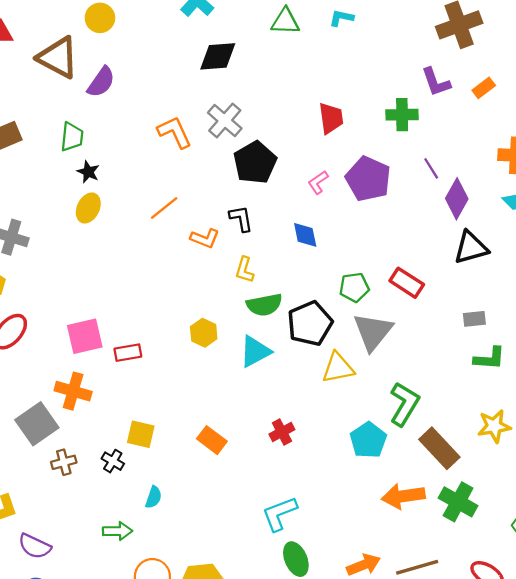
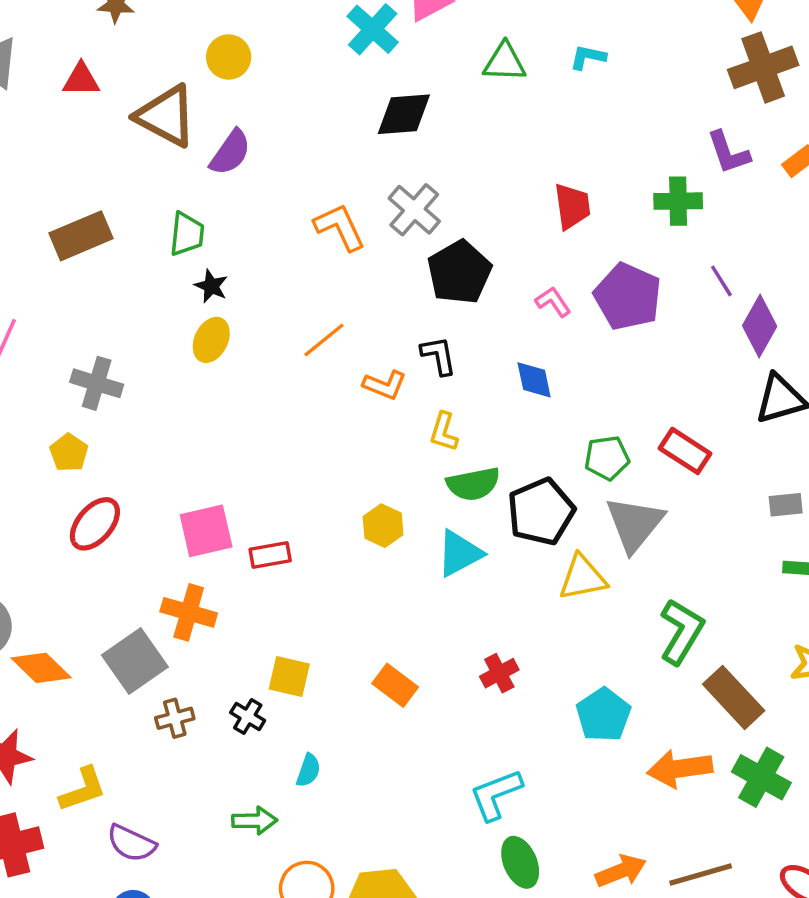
pink L-shape: (318, 182) -> (553, 302), turned 90
cyan pentagon: (368, 440) -> (603, 715), moved

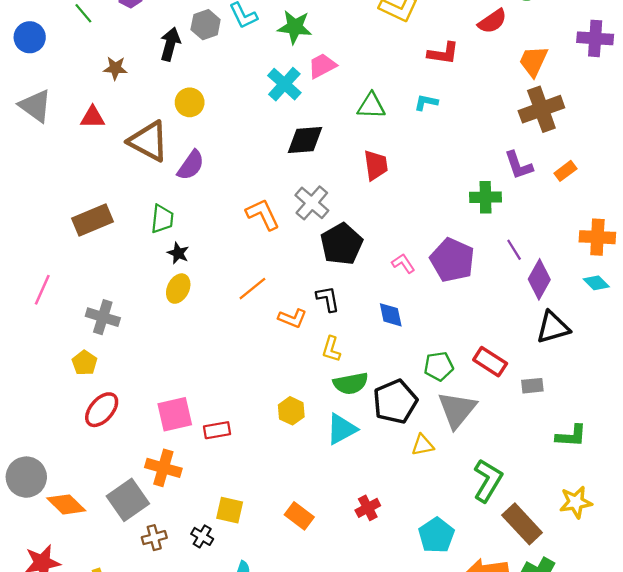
red trapezoid: (572, 206) -> (376, 165), moved
gray rectangle: (786, 505) -> (532, 386), moved
yellow triangle: (583, 578) -> (423, 445), size x0.7

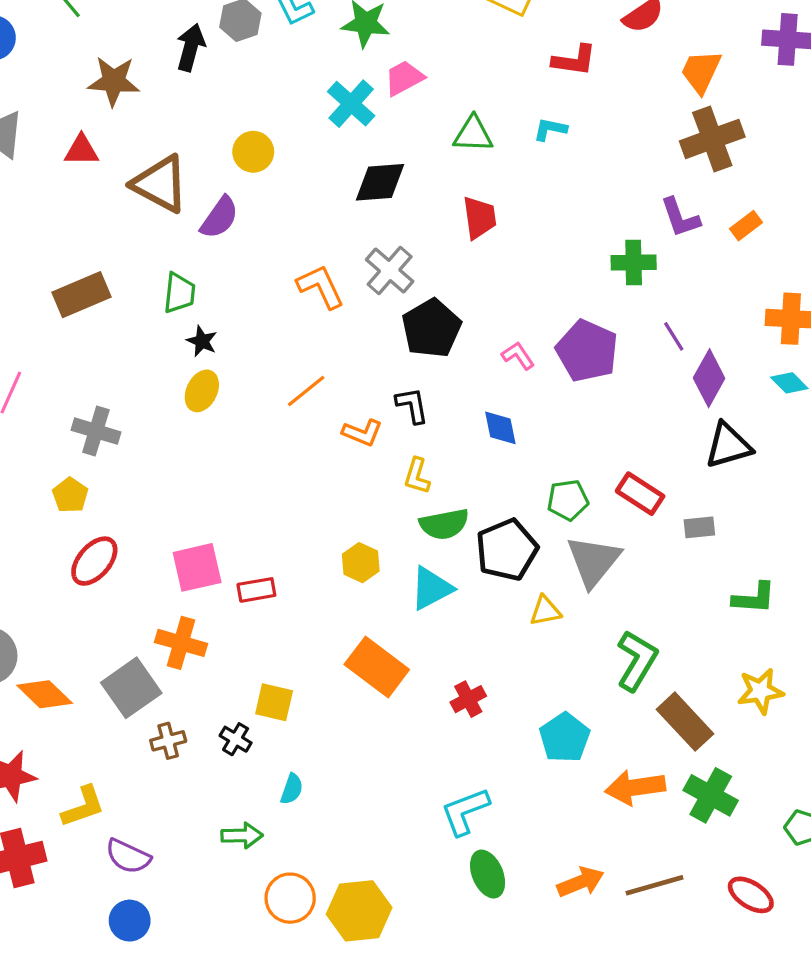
brown star: (115, 68) -> (114, 81), size x1.5
yellow circle: (190, 102) -> (253, 152), moved
orange rectangle: (299, 516) -> (377, 667), moved, size x1.5

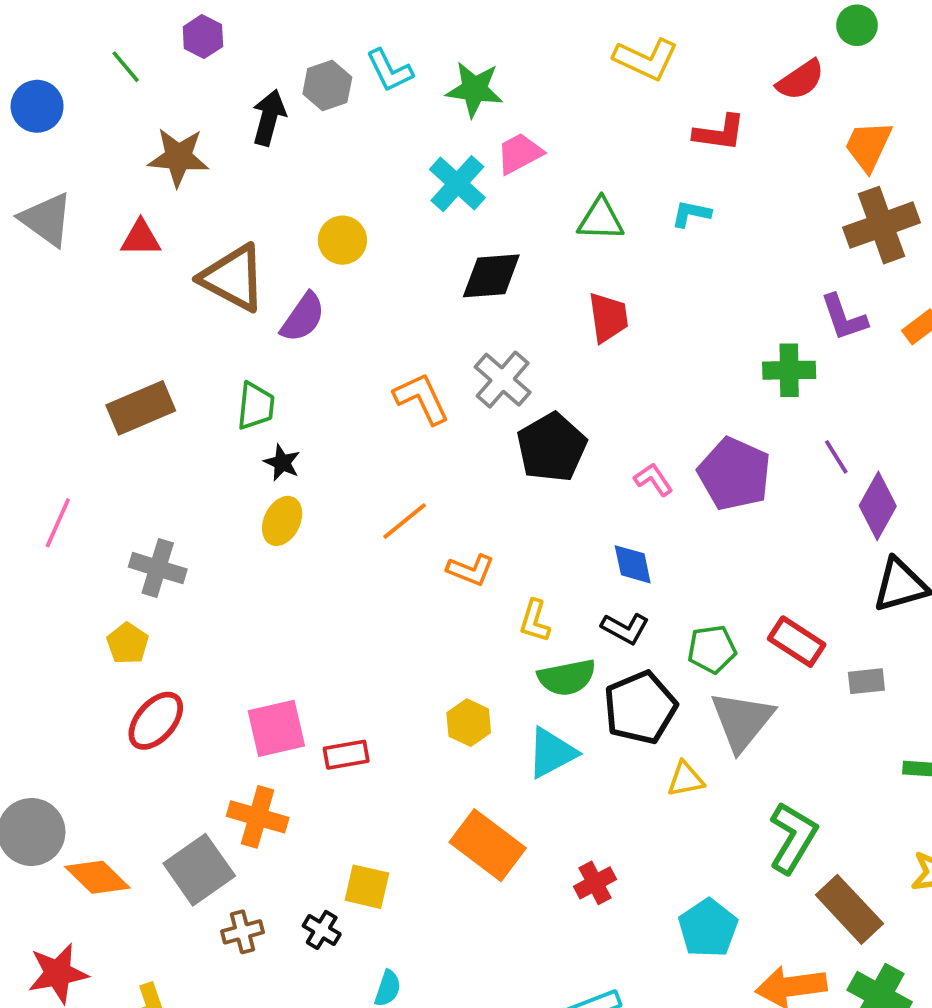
black L-shape: (412, 405) -> (625, 628), moved, turned 129

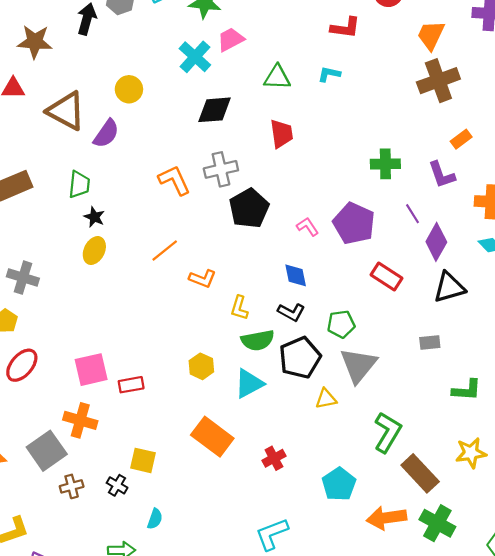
purple L-shape: (844, 317) -> (442, 175), moved
gray cross: (503, 380) -> (221, 169), turned 36
red rectangle: (797, 642) -> (386, 276), moved

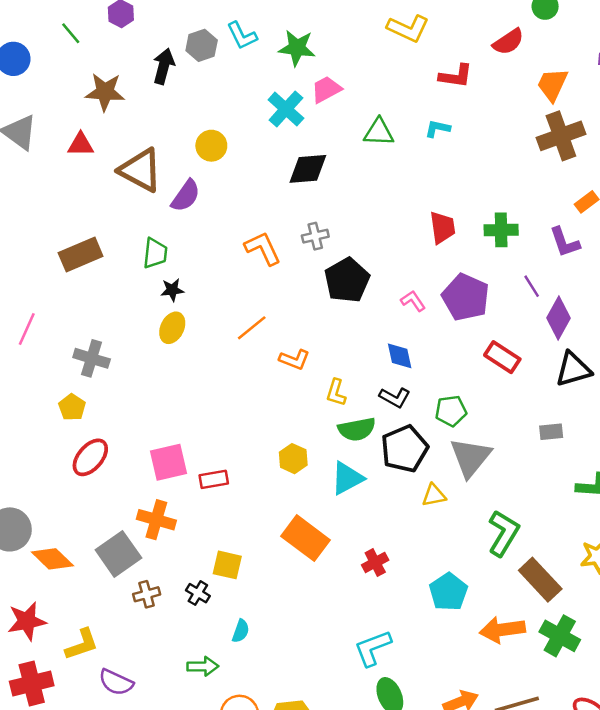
red trapezoid: (282, 134) -> (442, 228), moved
gray cross: (221, 169) -> (315, 236), size x0.7
black star: (94, 217) -> (172, 290), turned -30

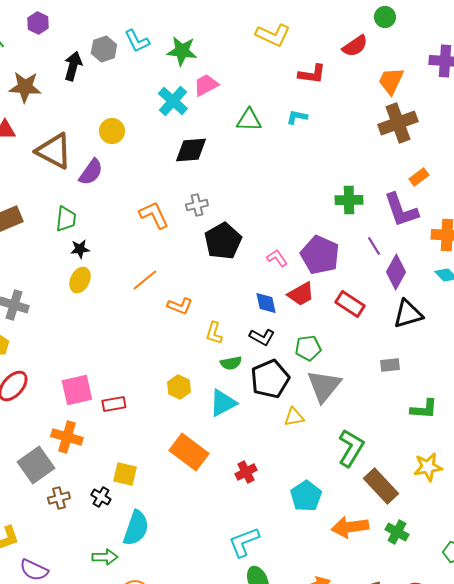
red trapezoid: (442, 228) -> (301, 294), moved, turned 68
purple L-shape: (565, 242) -> (401, 210), size x1.4
green semicircle: (357, 429) -> (231, 363), size x0.7
cyan semicircle: (241, 631) -> (136, 528), size x1.8
green cross: (560, 636) -> (397, 532), size x0.7

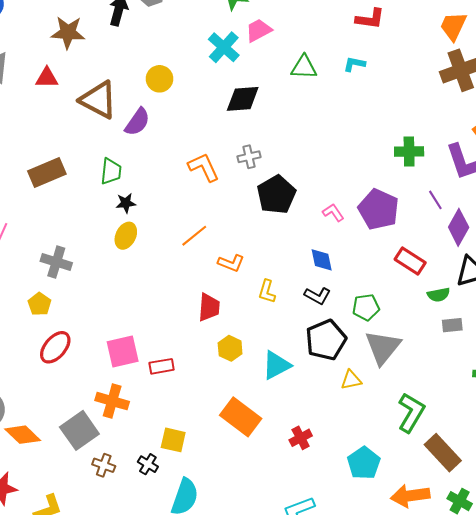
red trapezoid: (301, 294) -> (209, 307), moved, turned -56
green semicircle: (231, 363) -> (439, 295), moved
brown cross: (59, 498) -> (104, 465), turned 35

